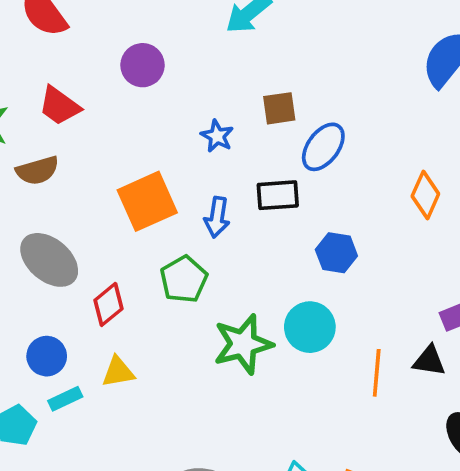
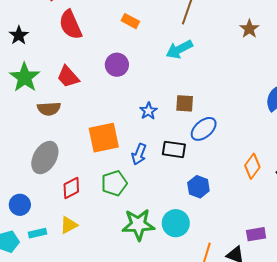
gray ellipse: (49, 260) -> (45, 158), turned 68
blue circle: (47, 356) -> (20, 205), moved
yellow triangle: (118, 372) -> (69, 225), turned -30

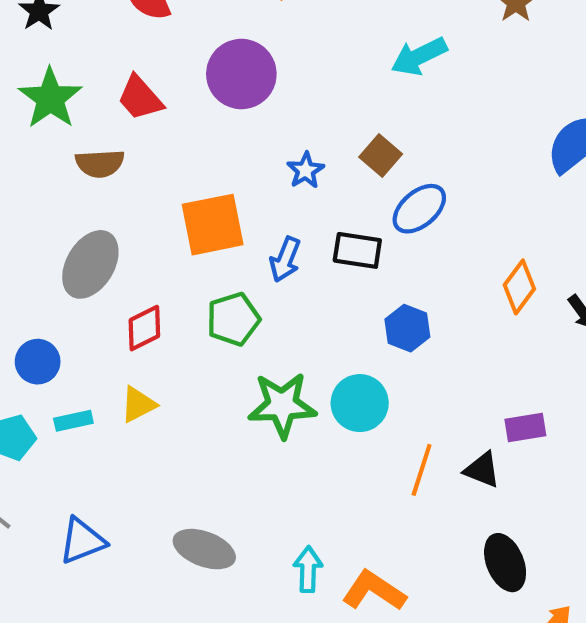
cyan arrow: (179, 49) -> (419, 56), moved
purple circle: (117, 65) -> (241, 74), size x1.4
brown square: (185, 103) -> (381, 155), turned 36

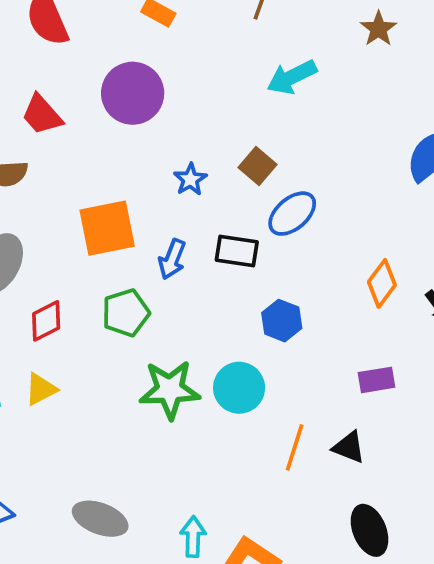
purple rectangle: (525, 428) -> (377, 380), moved

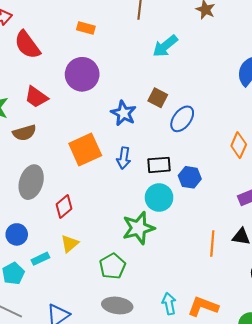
blue star: (190, 179) -> (124, 113), size x1.4
black rectangle: (237, 251) -> (159, 165), moved
green pentagon: (126, 313) -> (112, 266), moved
cyan circle: (239, 388) -> (159, 198), moved

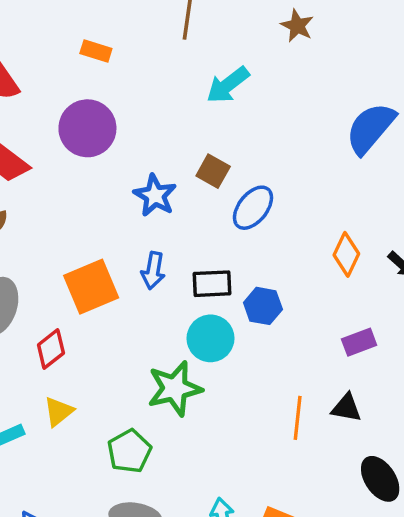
orange square: (85, 149) -> (91, 287), moved

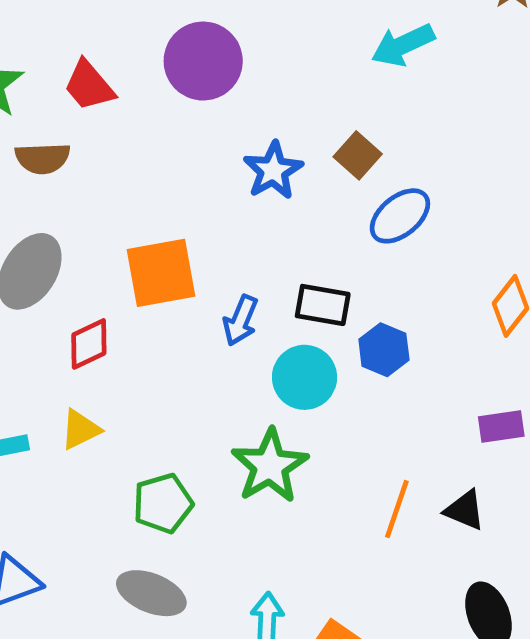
blue arrow: (153, 271) -> (241, 320), moved
green star: (175, 389) -> (270, 466), moved, turned -30

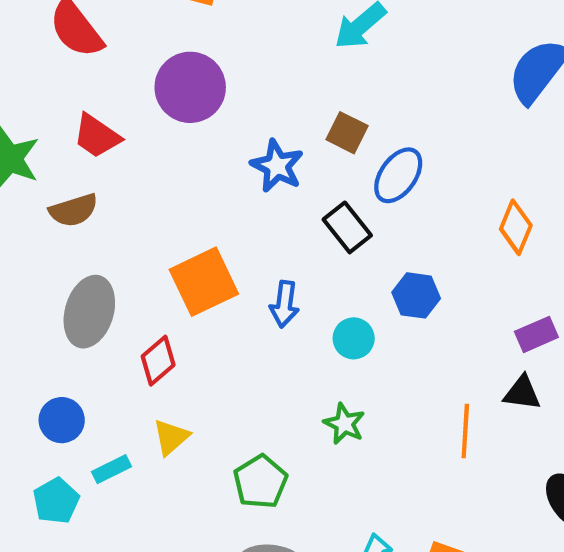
black rectangle: (323, 305) -> (347, 227), moved, turned 57
cyan circle: (305, 377) -> (354, 338), size x0.7
green star: (270, 466) -> (344, 424), size x0.6
black triangle: (465, 510) -> (522, 393), moved

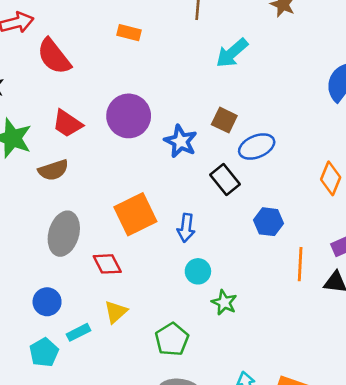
purple circle: (190, 87) -> (129, 116), moved
blue ellipse: (398, 175) -> (257, 146), turned 32
cyan circle: (354, 338) -> (198, 271), moved
red diamond: (158, 361) -> (107, 264), turned -76
orange line: (465, 431) -> (300, 264), moved

